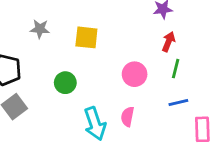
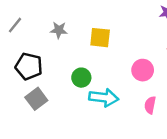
pink semicircle: (127, 117) -> (150, 105), moved
cyan arrow: (95, 124) -> (104, 98), moved, turned -64

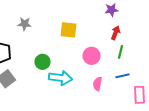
yellow square: (100, 38) -> (68, 30), moved

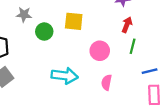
green circle: (42, 62) -> (44, 32), moved
blue line: (122, 76) -> (150, 71), moved

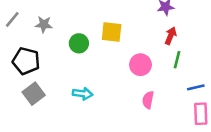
gray star: (24, 15) -> (44, 24), moved
cyan arrow: (65, 76) -> (83, 94), moved, size x0.7

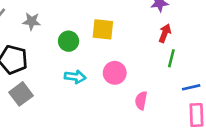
pink circle: (140, 65) -> (115, 73), moved
cyan arrow: (83, 94) -> (75, 77), moved

